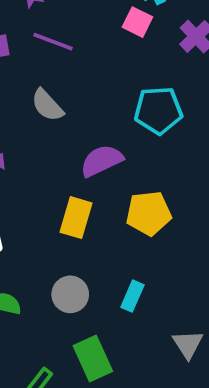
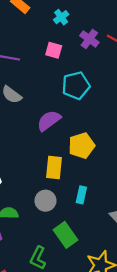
pink square: (137, 22) -> (54, 50), moved
yellow rectangle: (76, 218) -> (54, 167), moved

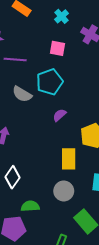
cyan pentagon: (76, 86) -> (50, 82), moved
purple semicircle: (49, 121) -> (59, 115), size x0.6

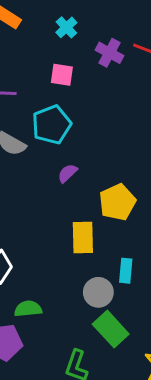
gray circle: (64, 191) -> (98, 292), moved

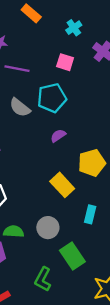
yellow rectangle: (83, 237) -> (62, 185), turned -50
gray circle: (98, 292) -> (48, 228), moved

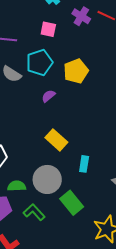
yellow pentagon: (92, 163) -> (76, 71), moved
gray circle: (48, 228) -> (47, 179), size x1.4
green L-shape: (43, 279) -> (34, 212), moved, turned 115

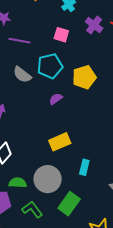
yellow rectangle: (56, 140) -> (60, 142), turned -70
green rectangle: (72, 203) -> (69, 204), turned 70

